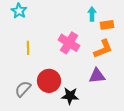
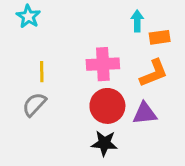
pink cross: (69, 43) -> (103, 64), turned -35
red circle: (49, 81) -> (107, 106), moved
gray semicircle: (23, 89) -> (34, 104), moved

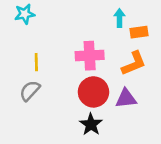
cyan star: (28, 16) -> (25, 14), turned 30
black star: (104, 143) -> (91, 124), turned 30

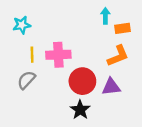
cyan star: (25, 14) -> (22, 25), moved
pink cross: (90, 56) -> (58, 55), moved

